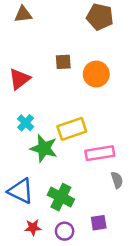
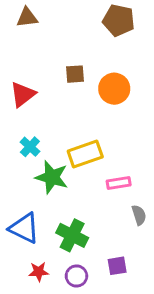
pink rectangle: (100, 153) -> (119, 183), size x0.7

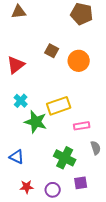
brown square: (75, 74) -> (52, 51), turned 32
blue triangle: (24, 228) -> (17, 157), size x0.7
green cross: (72, 235) -> (65, 158), moved

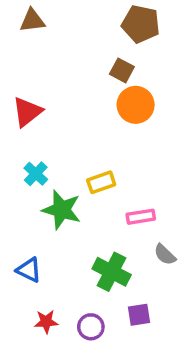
brown square: (52, 51) -> (122, 70), moved
yellow rectangle: (59, 106) -> (101, 182), size x0.7
gray semicircle: (96, 148) -> (165, 255), turned 152

